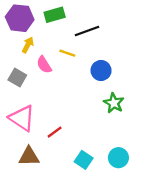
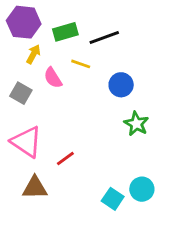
green rectangle: (55, 15) -> (65, 32), moved
cyan square: (84, 160) -> (113, 199), moved

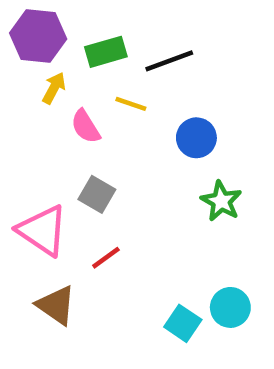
gray square: (21, 93) -> (97, 194), moved
brown triangle: (35, 188) -> (56, 305), turned 36

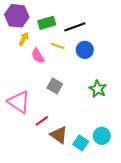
blue circle: (196, 138) -> (85, 50), moved
gray square: (97, 194) -> (55, 86), moved
red line: (106, 258) -> (42, 121), moved
brown triangle: (56, 305) -> (59, 135), moved

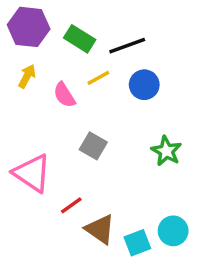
green rectangle: (47, 23) -> (80, 39), turned 48
yellow arrow: (24, 39) -> (27, 76), moved
yellow line: (58, 46) -> (98, 78), turned -48
cyan square: (81, 143) -> (137, 243), turned 35

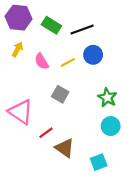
yellow line: (98, 78) -> (68, 62), moved
cyan circle: (173, 231) -> (111, 126), moved
cyan square: (137, 243) -> (99, 162), moved

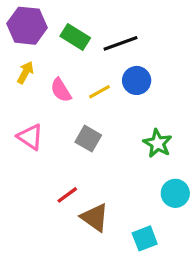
pink triangle: (21, 112) -> (30, 137), moved, size x0.7
cyan circle: (111, 126) -> (175, 193), moved

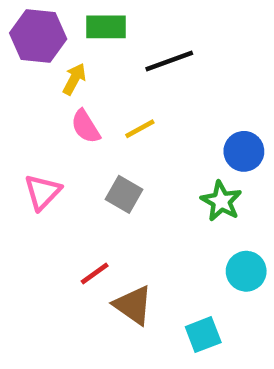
green rectangle: (75, 37) -> (106, 27), moved, turned -32
yellow arrow: (25, 72) -> (74, 79), moved
blue circle: (137, 80) -> (244, 151), moved
pink triangle: (30, 137) -> (43, 192), turned 40

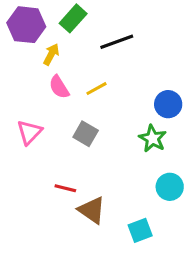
green rectangle: (106, 27) -> (73, 18), turned -48
red line: (95, 273) -> (65, 188), turned 50

